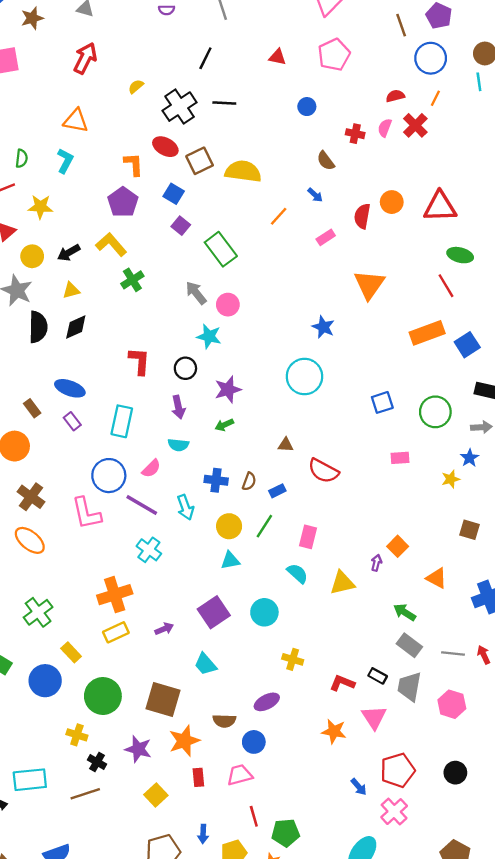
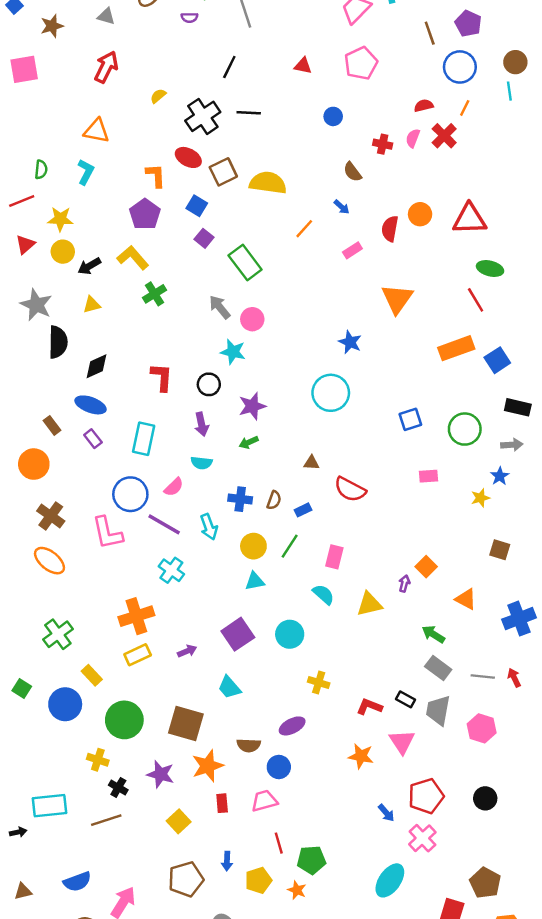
yellow circle: (32, 256) -> (63, 252), moved
black diamond: (76, 327) -> (97, 366), moved

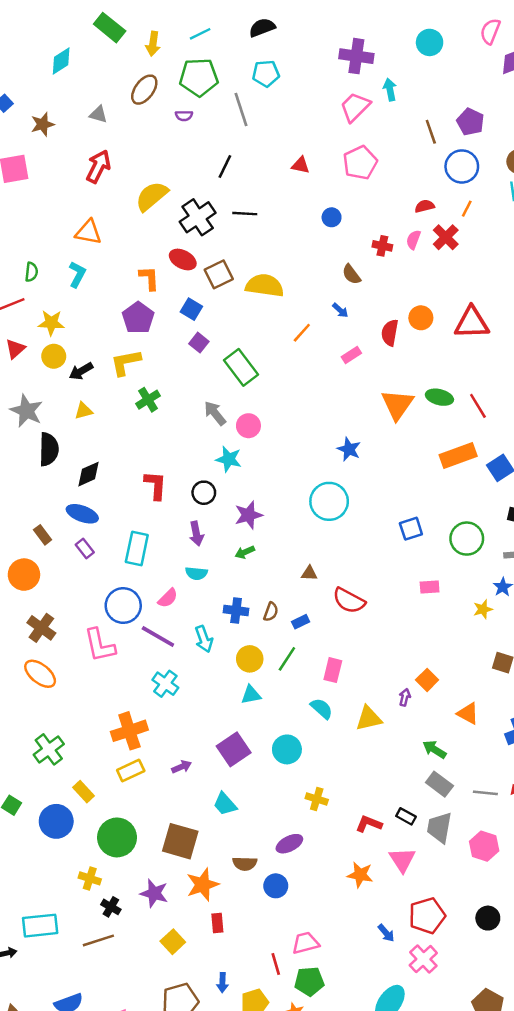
yellow semicircle: (158, 96) -> (152, 196), size x2.0
yellow L-shape: (133, 258) -> (126, 362), turned -60
green ellipse: (490, 269) -> (439, 397), moved
pink trapezoid: (264, 801) -> (306, 943), moved

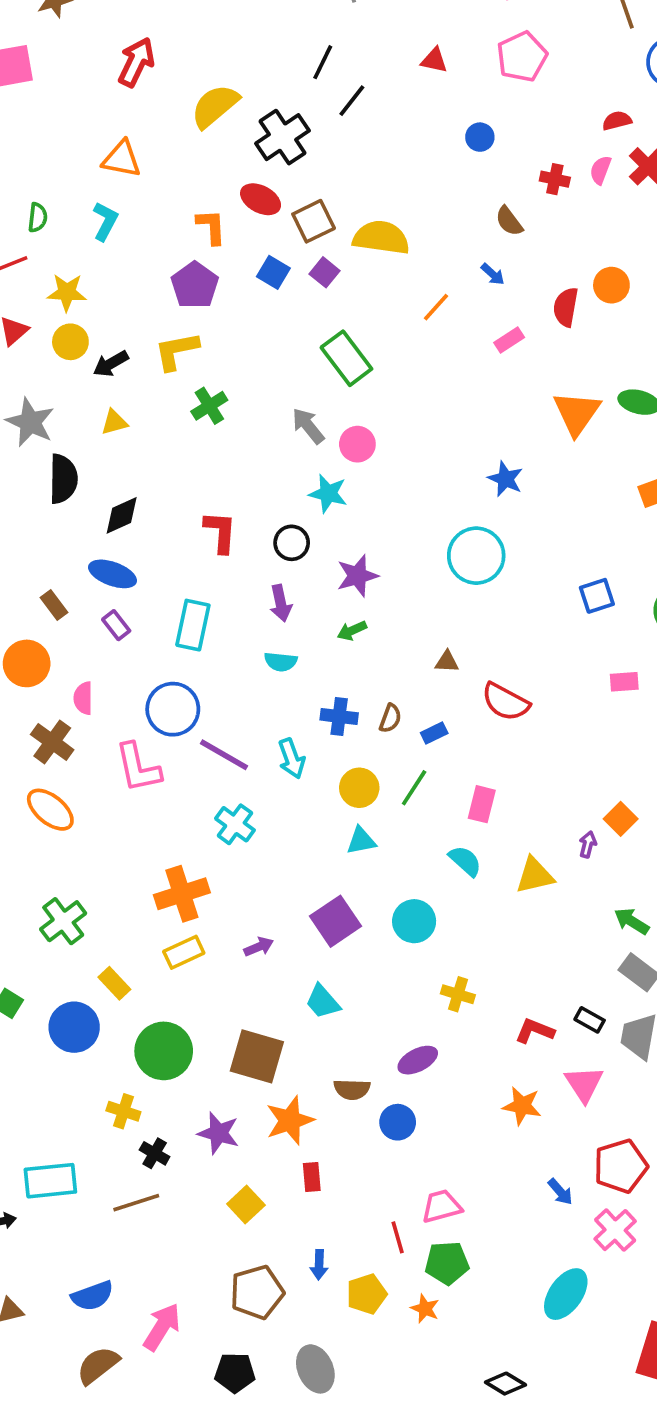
black line: (245, 214) -> (352, 101), moved, turned -55
purple square: (199, 343) -> (325, 272), moved
pink semicircle: (168, 598) -> (83, 698), moved, turned 135

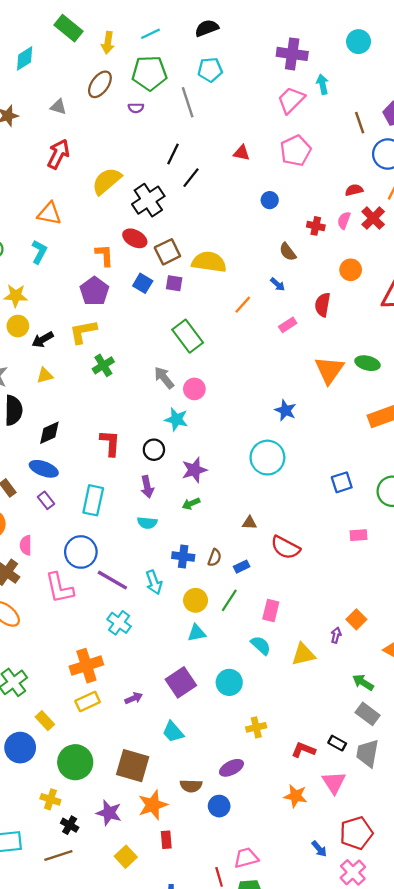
purple square: (325, 272) -> (174, 283), turned -30
orange circle: (611, 285) -> (351, 270), moved
yellow cross: (458, 994) -> (256, 727), turned -30

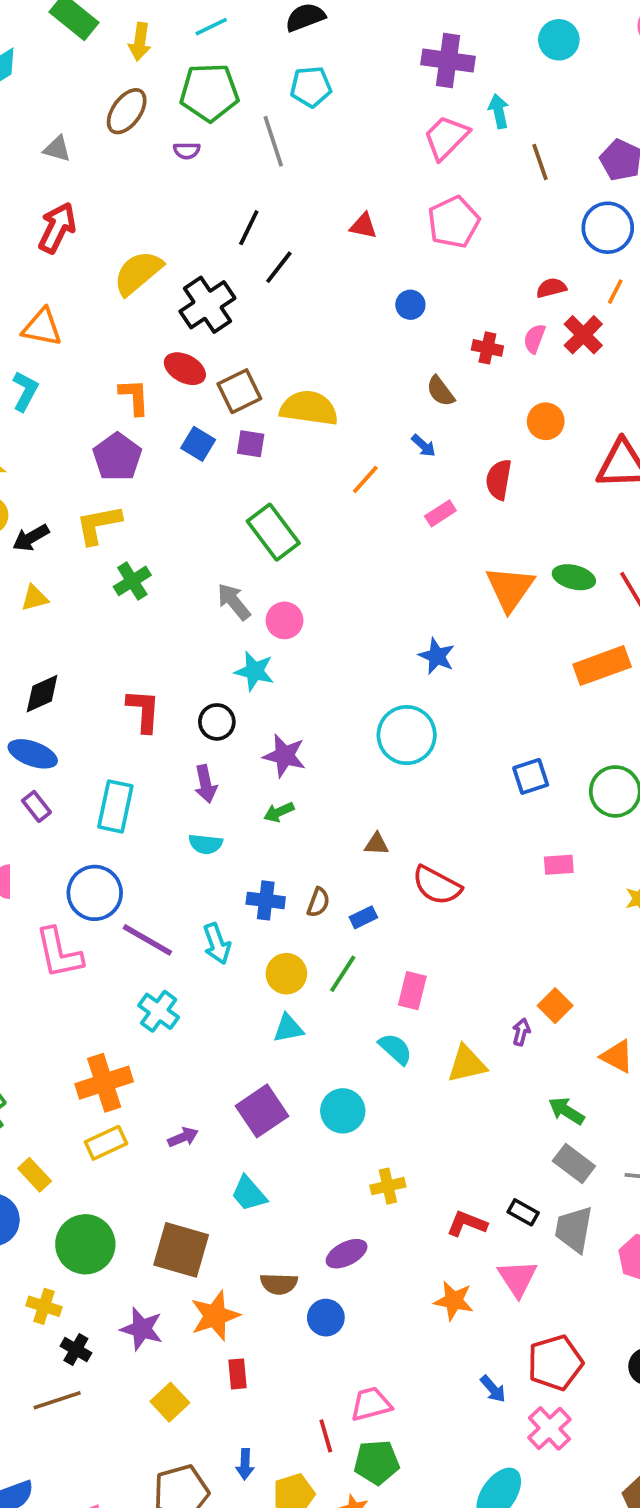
brown line: (360, 123) -> (540, 162), moved
purple star: (194, 470) -> (285, 756), turned 30

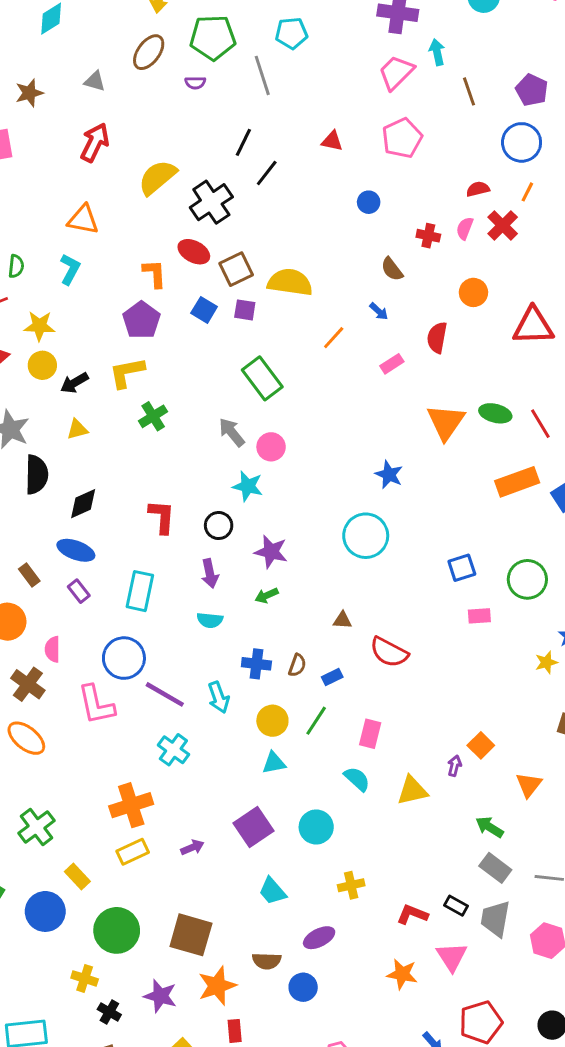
pink rectangle: (559, 865) -> (479, 616), moved
orange triangle: (617, 1056) -> (529, 785), turned 40
cyan trapezoid: (249, 1194) -> (272, 891), moved

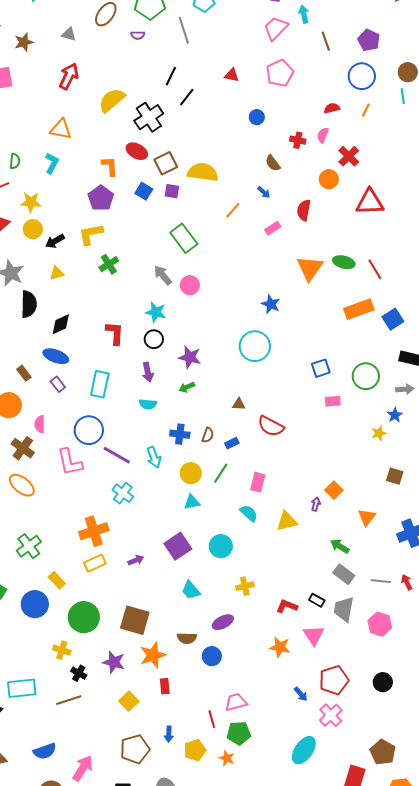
red cross: (503, 225) -> (349, 156), moved
cyan star: (248, 486) -> (156, 312), moved

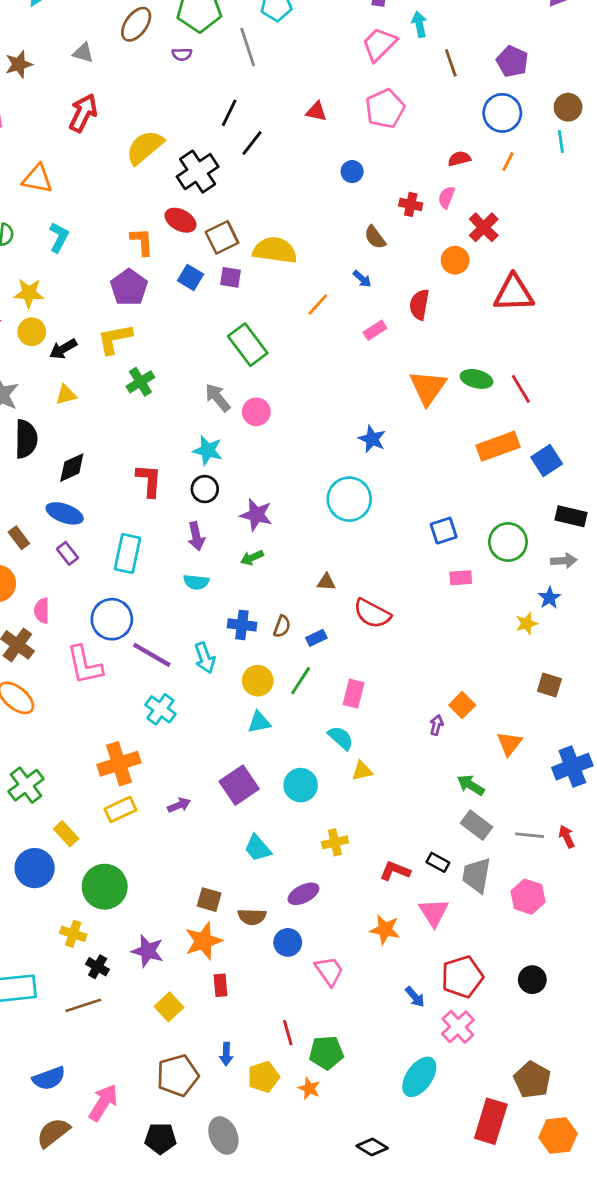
orange triangle: (61, 129) -> (37, 179), moved
yellow triangle: (287, 521) -> (362, 771), moved, size x0.7
brown square: (135, 620) -> (209, 900), moved, size x0.6
pink trapezoid: (236, 702) -> (329, 971), moved, turned 70

